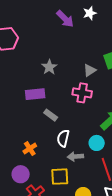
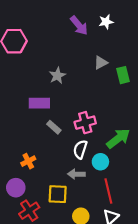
gray triangle: (90, 70) -> (101, 63), moved
pink cross: (82, 93) -> (85, 123), moved, turned -30
white semicircle: (63, 138) -> (80, 149), moved

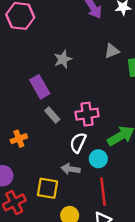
purple rectangle: (39, 103) -> (40, 87), turned 54
orange cross: (28, 161) -> (19, 139), moved

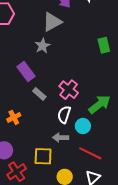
gray triangle: (112, 51) -> (52, 22), moved, size x1.5
pink cross: (87, 114) -> (69, 90), turned -36
red line: (103, 192) -> (90, 153), turned -50

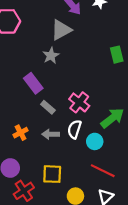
gray arrow: (61, 138) -> (51, 134), moved

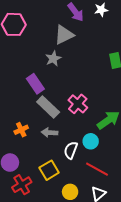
gray rectangle: (48, 107) -> (48, 107), size x1.6
white semicircle: (74, 129) -> (71, 150), moved
yellow square: (52, 174) -> (49, 170), turned -36

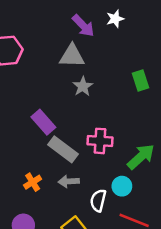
gray triangle: (64, 35) -> (72, 56), turned 35
gray star: (53, 59) -> (83, 86), moved
pink cross: (78, 104) -> (100, 141), turned -30

